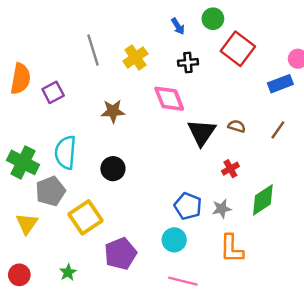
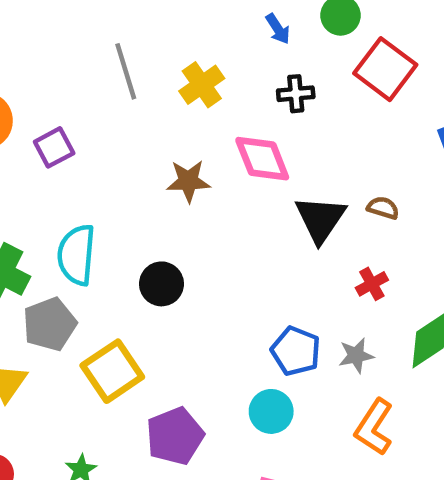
brown star: (113, 111) -> (188, 181), moved
orange L-shape: (232, 249) -> (374, 427), turned 32

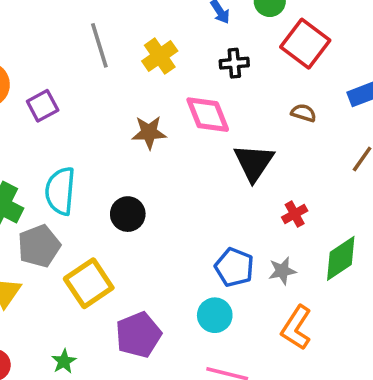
brown semicircle: (383, 208) -> (304, 113), moved

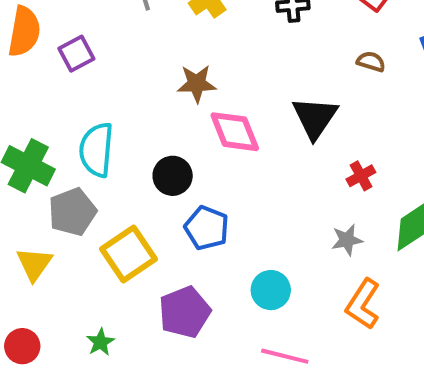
pink diamond: (208, 115) -> (235, 132), moved
blue pentagon: (234, 267) -> (207, 228), moved

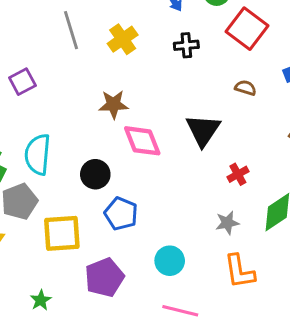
yellow square: (128, 254) -> (62, 233), turned 30
orange L-shape: (363, 304) -> (239, 271), turned -42

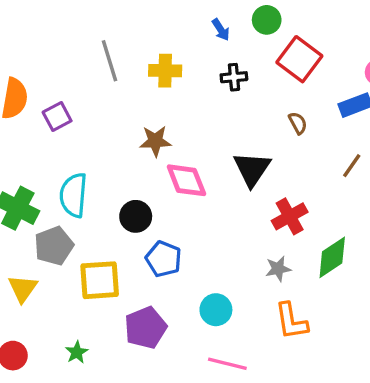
yellow cross: (123, 39) -> (165, 71), turned 36
brown semicircle: (245, 88) -> (298, 123), turned 45
red cross: (238, 174) -> (290, 216), size x1.5

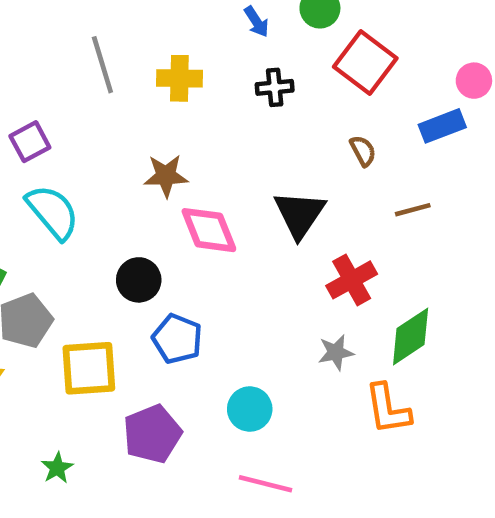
brown line: (352, 166) -> (413, 210), moved, turned 40
cyan semicircle: (73, 195) -> (53, 212), moved, turned 135
orange L-shape: (291, 321) -> (388, 409), moved

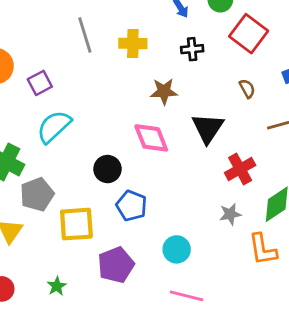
brown star: (166, 176) -> (164, 91), moved
cyan semicircle: (53, 212) -> (54, 127), turned -93

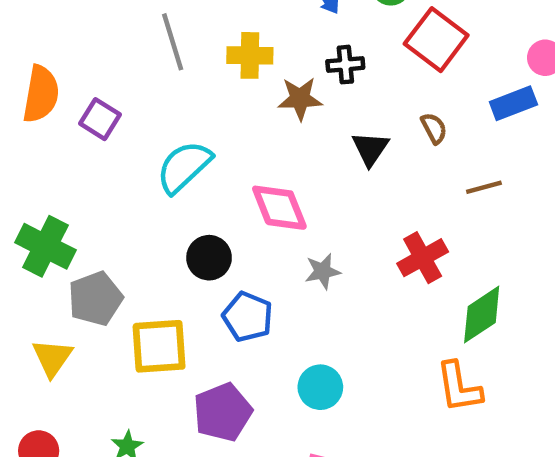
purple square: (40, 83) -> (100, 119), turned -30
brown star: (164, 91) -> (300, 99), moved
cyan semicircle: (54, 127) -> (184, 167), moved
black triangle: (208, 128) -> (370, 149), moved, size x0.7
gray star: (230, 214) -> (323, 271), moved

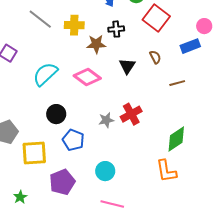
gray line: (173, 42) -> (40, 19), turned -35
pink diamond: (279, 208) -> (87, 77), moved, turned -32
red cross: (423, 258) -> (131, 114), moved

